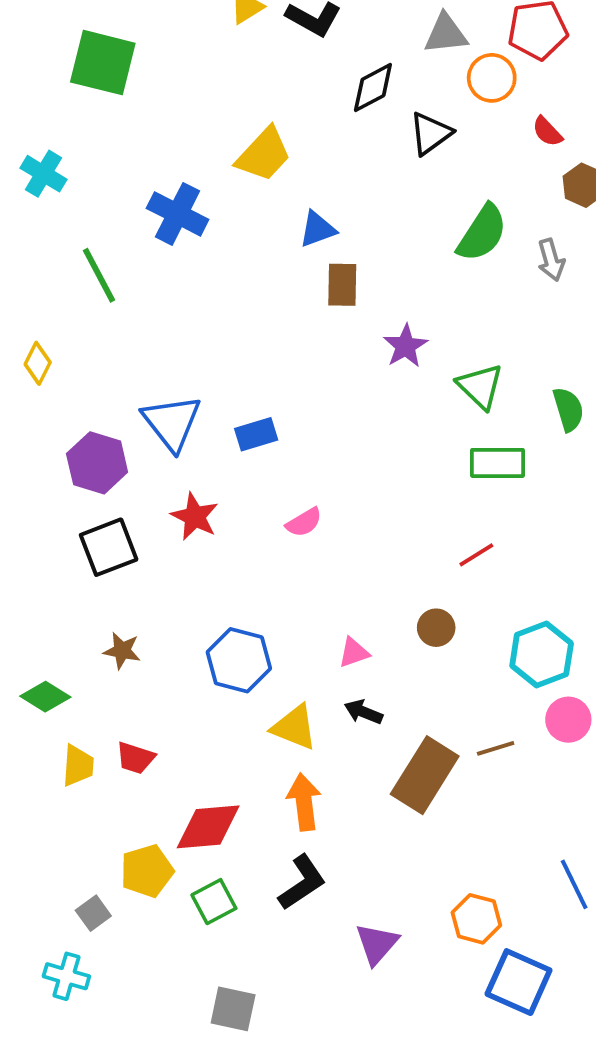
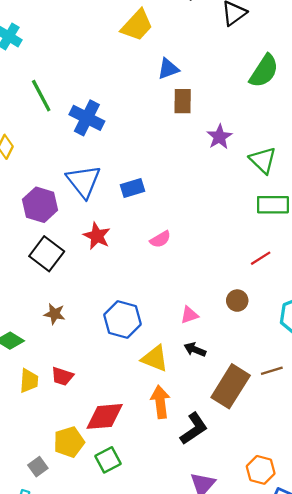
blue cross: (178, 214) -> (87, 118), moved
black square: (109, 547) -> (47, 254), turned -32
black L-shape: (302, 882) -> (194, 429), moved

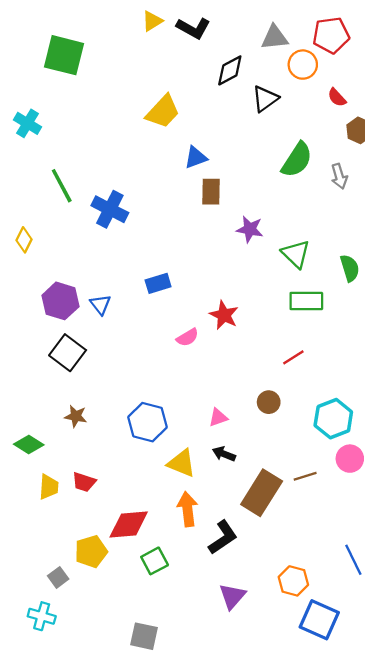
purple star: (219, 137) -> (250, 229), turned -30
blue triangle: (83, 181) -> (100, 305), moved, size x0.6
red star: (97, 236) -> (224, 315), moved
green square: (108, 460) -> (155, 561), moved

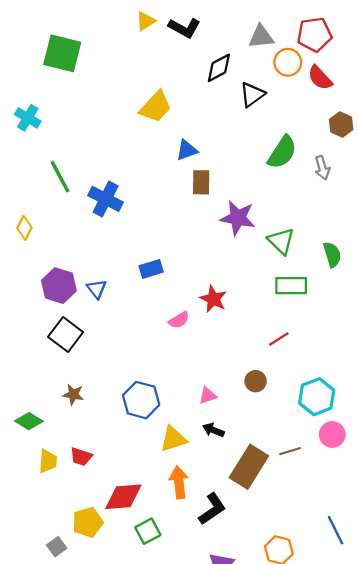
red semicircle: (337, 97) -> (320, 78), moved, size x1.4
purple star: (250, 229) -> (238, 218), size x1.4
yellow triangle: (182, 463) -> (173, 439), turned -40

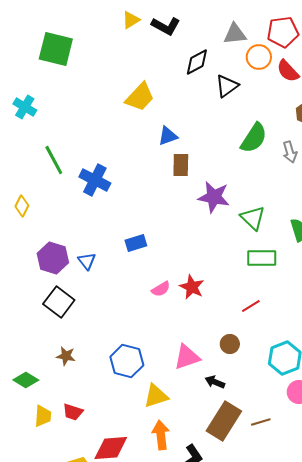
red star: (213, 299) -> (192, 287), moved
pink triangle: (208, 396) -> (187, 357), size x1.6
black arrow: (213, 430) -> (215, 382), moved
brown line: (290, 451) -> (261, 422), moved

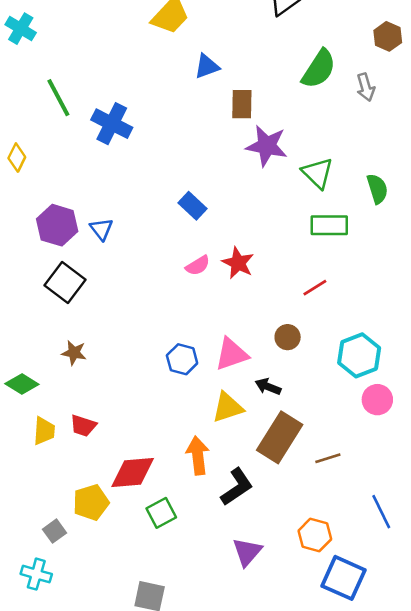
brown rectangle: (181, 165) -> (242, 104), moved
blue rectangle: (136, 243) -> (192, 206), moved, turned 60
blue hexagon: (127, 361) -> (182, 359), moved, size x0.7
yellow triangle: (156, 396) -> (228, 407), moved
brown line: (261, 422) -> (328, 458), moved

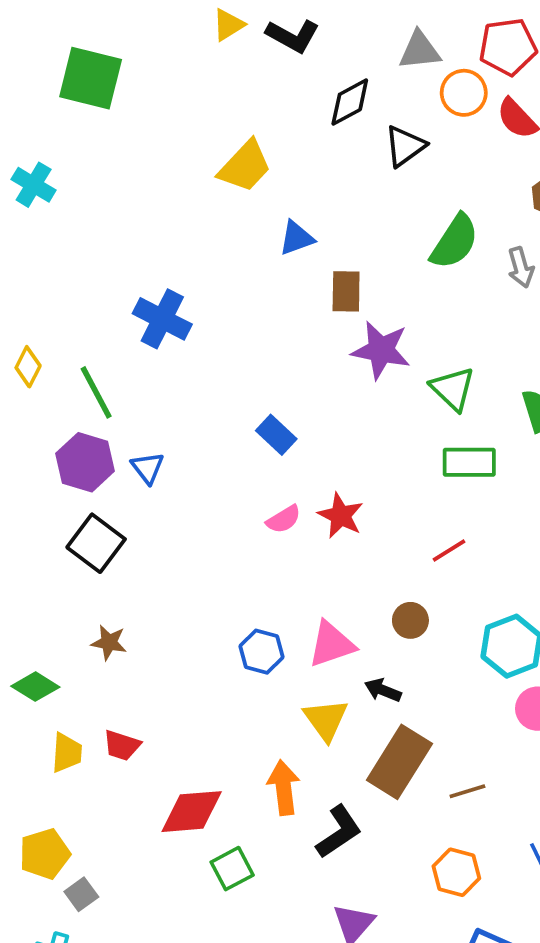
green line: (58, 98) -> (96, 392), moved
yellow triangle: (228, 407) -> (326, 720), turned -48
yellow pentagon: (91, 502) -> (45, 854), moved
orange hexagon: (315, 535) -> (456, 872), moved

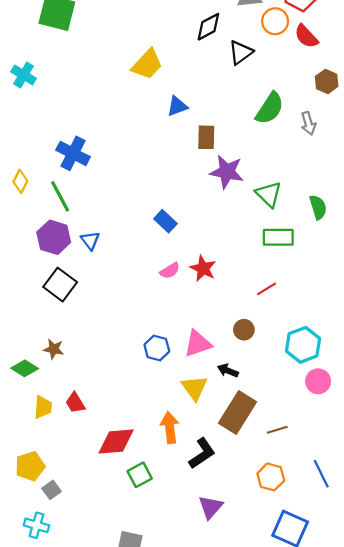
blue cross: (162, 319) -> (73, 153), moved
brown star: (109, 642) -> (54, 349), moved
red trapezoid: (122, 745) -> (75, 403), turned 40

